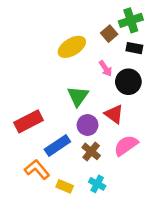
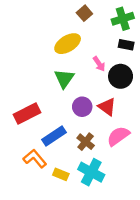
brown square: (109, 34) -> (84, 13), moved
green triangle: (78, 96) -> (64, 79), moved
purple circle: (88, 125) -> (82, 107), moved
cyan cross: (97, 184) -> (91, 172), size x1.6

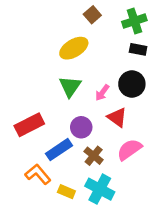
pink arrow: (99, 64) -> (102, 93), moved, turned 70
purple circle: (82, 107) -> (81, 127), moved

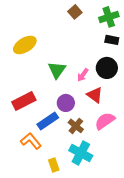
yellow ellipse: (74, 48) -> (25, 45), moved
yellow rectangle: (66, 192) -> (54, 165), moved, turned 48

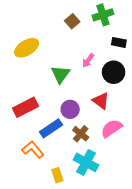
brown square: (75, 12) -> (72, 21), moved
green cross: (109, 17) -> (103, 15), moved
pink arrow: (83, 75) -> (88, 61), moved

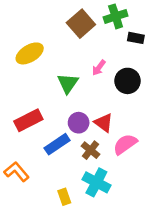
brown square: (72, 21) -> (81, 24), size x1.6
black rectangle: (119, 42) -> (136, 38), moved
red triangle: (101, 101) -> (104, 123), moved
orange L-shape: (33, 150) -> (16, 172), moved

